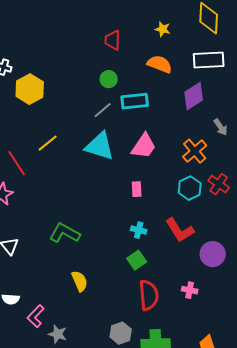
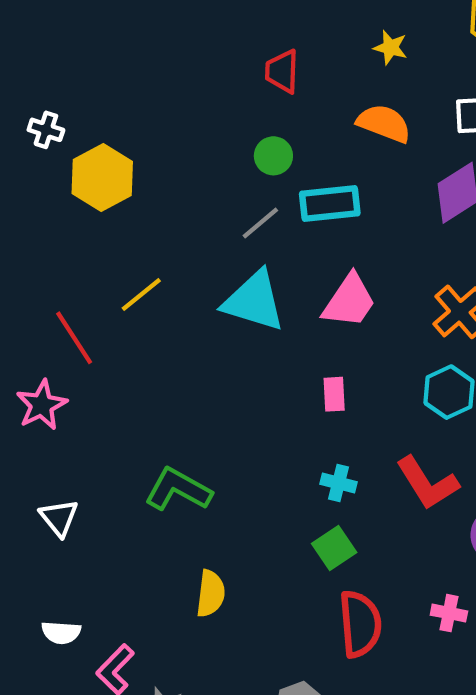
yellow semicircle: (80, 281) -> (211, 594), turned 30

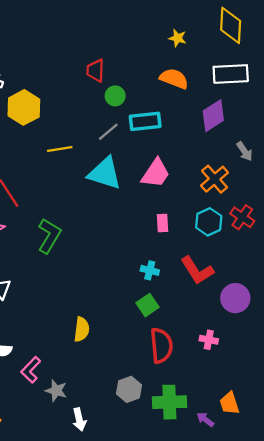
red trapezoid: (282, 71) -> (95, 70), moved
yellow line: (141, 295) -> (60, 149), moved, turned 30
pink rectangle: (334, 394) -> (163, 223), moved
green L-shape: (178, 490) -> (49, 236), moved, turned 92

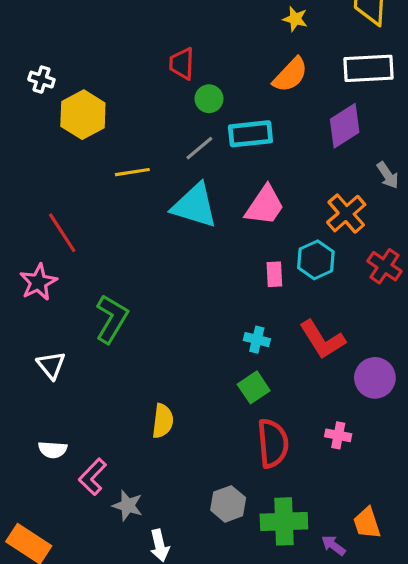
orange semicircle: (174, 79) -> (290, 75), turned 112
cyan hexagon: (209, 222) -> (316, 260), moved
green L-shape: (49, 236) -> (112, 319), moved

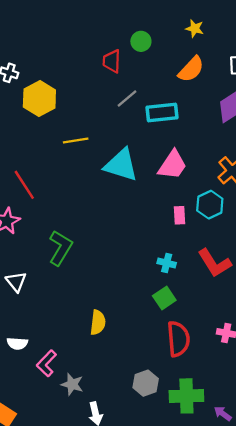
green circle: (209, 99) -> (141, 41), moved
gray line: (199, 148) -> (127, 98), moved

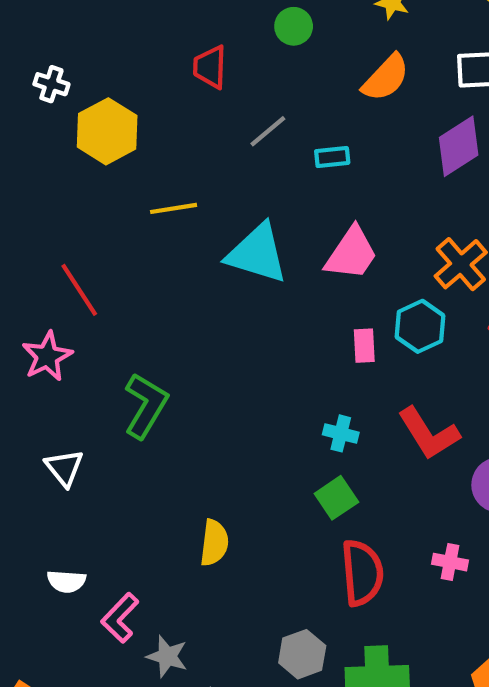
red trapezoid: (112, 61) -> (210, 67), moved
cyan rectangle: (162, 112) -> (332, 157), size x0.6

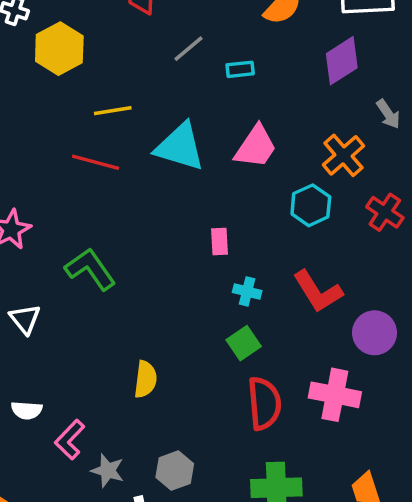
red line: (79, 290) -> (96, 162), moved, turned -42
pink rectangle: (364, 346) -> (220, 242), moved
green L-shape: (146, 406) -> (90, 269), turned -66
pink cross: (450, 562) -> (335, 395), size x1.8
gray hexagon: (302, 654) -> (175, 471), moved

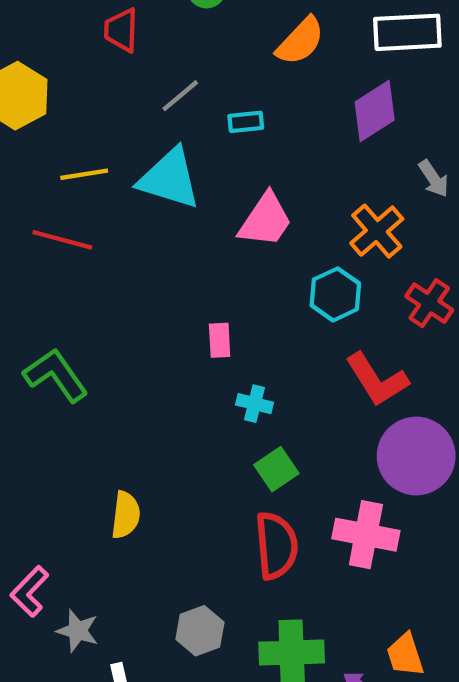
cyan triangle: (180, 147) -> (169, 179), moved
red L-shape: (318, 291) -> (377, 380), moved
purple circle: (375, 333) -> (416, 456), size x1.4
green square: (244, 343) -> (276, 469), moved
gray hexagon: (175, 471) -> (200, 631), moved

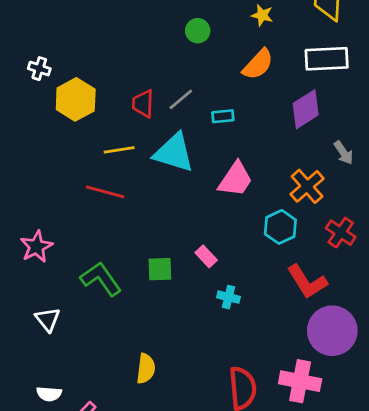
red trapezoid: (121, 30) -> (143, 104), moved
pink rectangle: (220, 340) -> (206, 256), turned -40
green square: (276, 469) -> (160, 269), moved, turned 32

